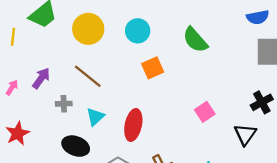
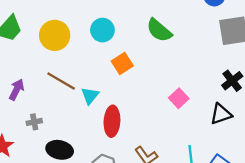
gray cross: (64, 104) -> (34, 122), moved
cyan triangle: (95, 117) -> (90, 96), moved
black triangle: (245, 134) -> (221, 114), turned 45

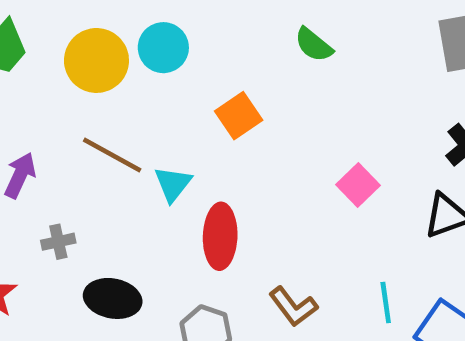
cyan circle: (102, 30) -> (163, 48), moved
green semicircle: (159, 30) -> (314, 45), size x0.7

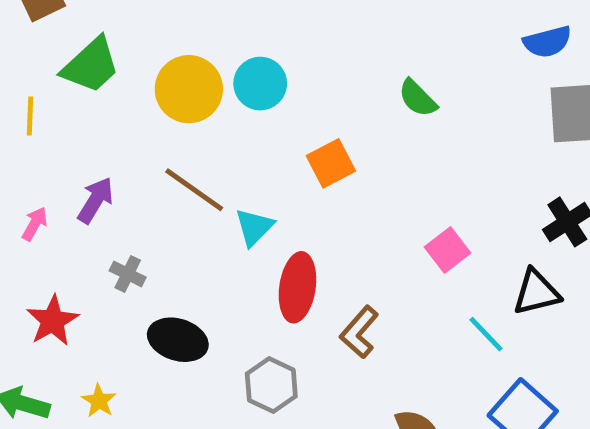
gray cross: (58, 242) -> (128, 274), turned 32
cyan line: (386, 302) -> (486, 334), moved, turned -42
brown L-shape: (293, 307) -> (359, 332), moved, turned 72

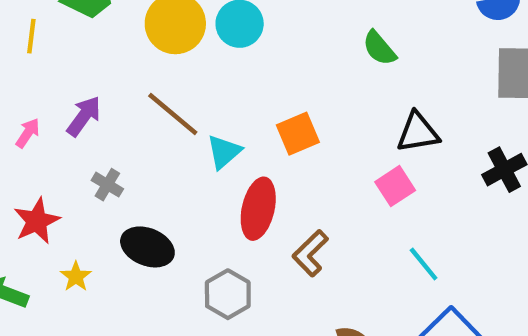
orange square: (331, 163) -> (298, 134), moved
black triangle: (536, 292) -> (418, 132), moved
yellow star: (99, 401) -> (76, 277), moved

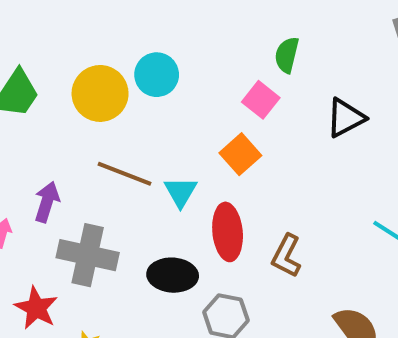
green semicircle: (379, 48) -> (287, 55), turned 72
gray cross: (107, 185) -> (88, 255), size x2.0
pink square: (395, 186) -> (261, 100), moved
black ellipse: (147, 247) -> (173, 275), moved

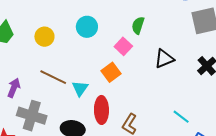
cyan circle: (157, 75) -> (87, 27), moved
yellow circle: (100, 93) -> (44, 37), size x0.7

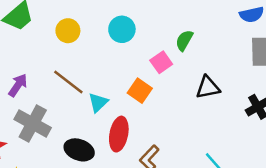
orange square: (111, 72) -> (140, 91), turned -30

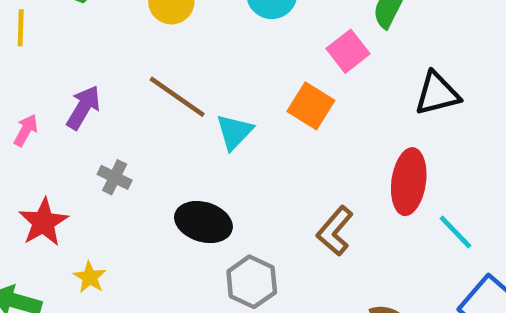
gray cross: (33, 124) -> (115, 177), size x0.5
red ellipse: (119, 134) -> (409, 182), moved

